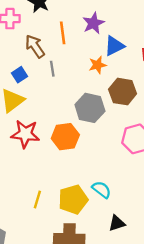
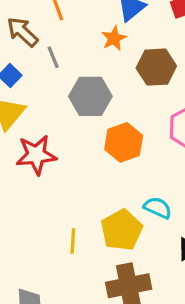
gray hexagon: (90, 108) -> (90, 96), moved
orange hexagon: (65, 137) -> (124, 142), moved

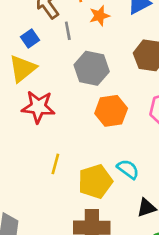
orange star: (114, 38) -> (99, 16), moved
yellow line: (73, 241) -> (55, 164), moved

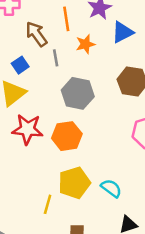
orange hexagon: (111, 111) -> (67, 136), moved
yellow line: (55, 164) -> (48, 204), moved
yellow pentagon: (95, 181) -> (74, 183), moved

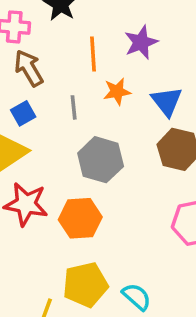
blue triangle: (123, 32) -> (167, 101), moved, turned -45
brown arrow: (36, 34) -> (29, 68), moved

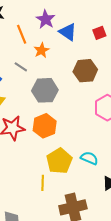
blue triangle: (167, 101) -> (68, 32), moved
gray line: (74, 107) -> (21, 67), turned -32

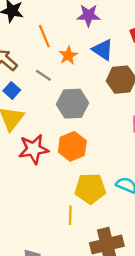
purple star: (46, 19) -> (89, 15), moved, turned -30
blue triangle: (68, 32) -> (103, 50), moved
yellow pentagon: (59, 161) -> (90, 189), turned 30

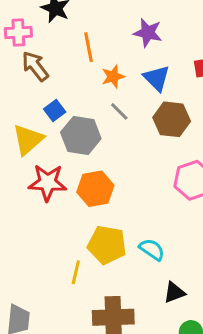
gray line: (43, 75) -> (119, 111), moved
blue square: (12, 90) -> (55, 111), moved
gray hexagon: (73, 104) -> (81, 136), moved

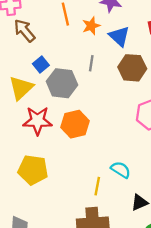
orange star: (113, 77) -> (91, 26), moved
gray line: (119, 111) -> (91, 63), turned 56
yellow pentagon: (107, 245) -> (33, 170), moved
yellow line: (76, 272) -> (97, 186), moved

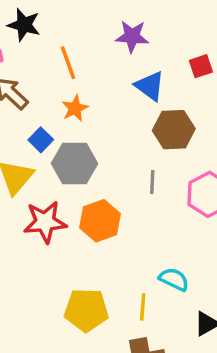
orange star: (91, 26) -> (75, 108), moved
gray line: (91, 63) -> (152, 182), moved
yellow pentagon: (33, 170) -> (86, 310), moved

